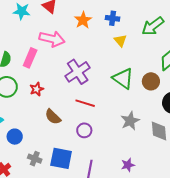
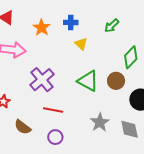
green arrow: (153, 26) -> (112, 26), size x0.7

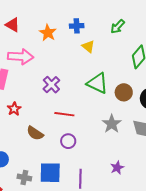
purple cross: (42, 80) -> (51, 85), size x0.7
brown circle: (116, 81) -> (124, 92), moved

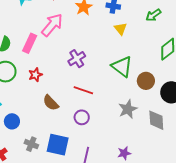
pink arrow: (21, 57) -> (52, 25), turned -65

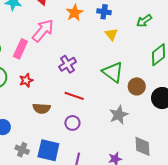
brown semicircle: (51, 103) -> (42, 108), turned -42
gray diamond: (156, 120) -> (143, 146), moved

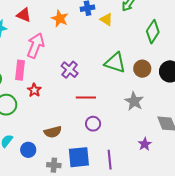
yellow triangle: (111, 34) -> (106, 19), moved
red star: (26, 80) -> (34, 90), moved
brown semicircle: (42, 108) -> (53, 132), moved

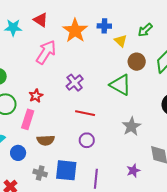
orange star: (60, 19) -> (75, 31), size x1.4
brown circle: (142, 69) -> (137, 62), moved
pink rectangle: (20, 70) -> (28, 119), moved

